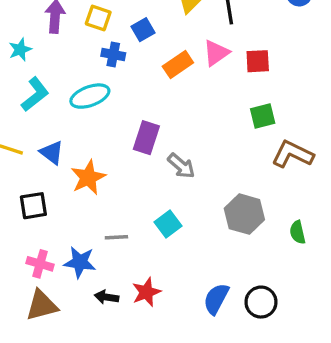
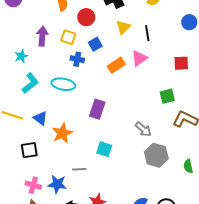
red square: (258, 61) -> (181, 63), moved
cyan ellipse: (90, 96) -> (63, 84), turned 30
gray arrow: (181, 166) -> (143, 129), moved
cyan square: (168, 224) -> (104, 149), moved, turned -35

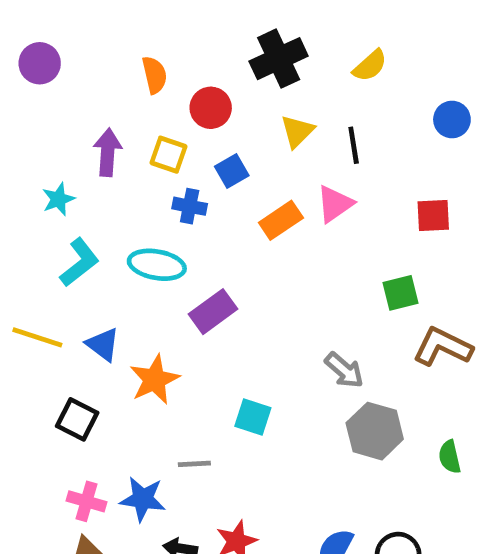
purple rectangle: (97, 109) -> (213, 312), moved, turned 36
black square: (29, 150) -> (77, 419), turned 36

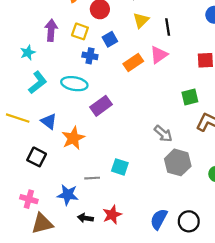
cyan square: (253, 417) -> (120, 167), moved
pink cross: (87, 501) -> (29, 199), moved

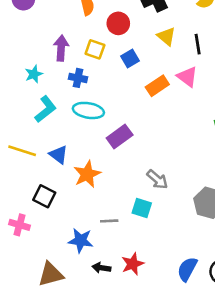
yellow triangle: (141, 20) -> (166, 36), turned -35
pink triangle: (159, 55) -> (187, 77), turned -48
blue cross: (90, 56) -> (78, 78), moved
gray arrow: (163, 134) -> (157, 179), moved
pink cross: (29, 199) -> (20, 225), moved

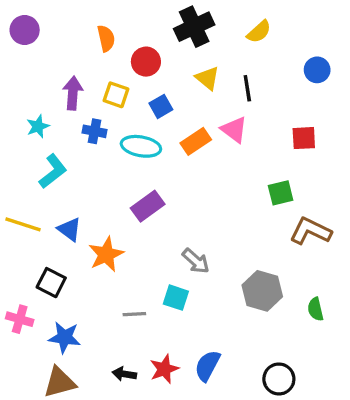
cyan ellipse: (88, 110) -> (141, 146), moved
blue star: (81, 240) -> (65, 337), moved
blue semicircle: (187, 269) -> (207, 366), moved

